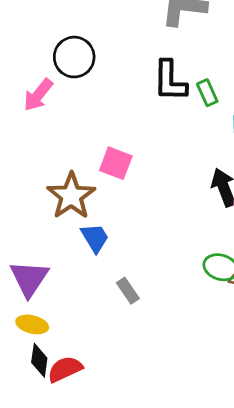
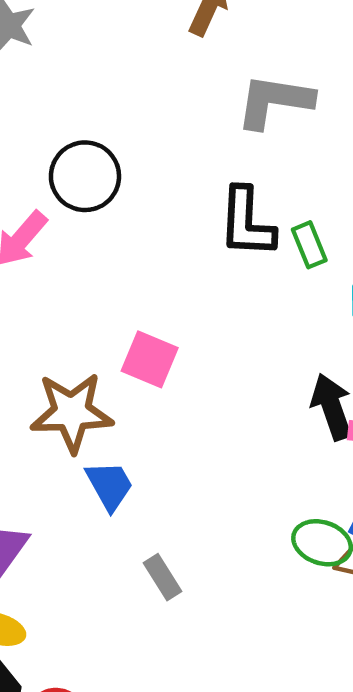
brown star: (71, 196) -> (72, 412), turned 30

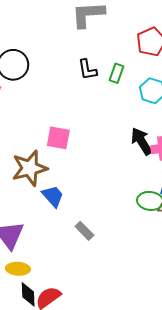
black L-shape: (247, 222) -> (87, 70), size x0.7
green rectangle: (309, 245) -> (117, 73), turned 54

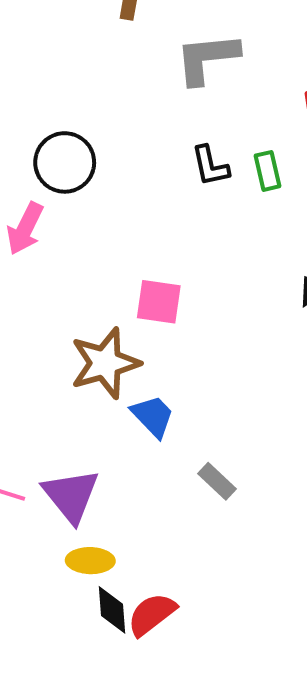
green rectangle: (117, 73) -> (268, 171), turned -30

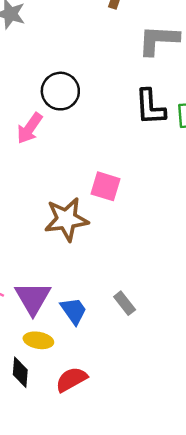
black L-shape: (210, 166) -> (150, 107), size x1.4
blue trapezoid: (153, 416) -> (74, 311), moved
black diamond: (112, 610) -> (20, 372), moved

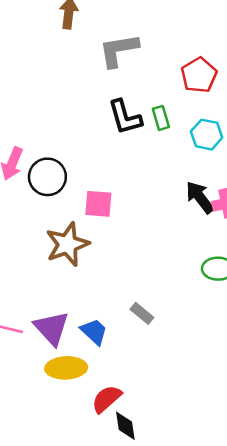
black circle: (60, 91) -> (47, 177), moved
yellow ellipse: (38, 340) -> (66, 368), size x1.4
black diamond: (20, 372) -> (125, 426), moved

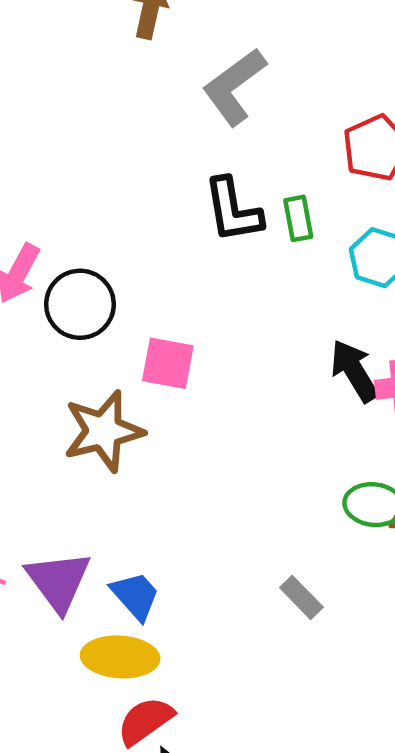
gray L-shape: (119, 50) -> (234, 87), turned -33
gray rectangle: (142, 313) -> (301, 597), moved
yellow ellipse: (66, 368) -> (120, 657), moved

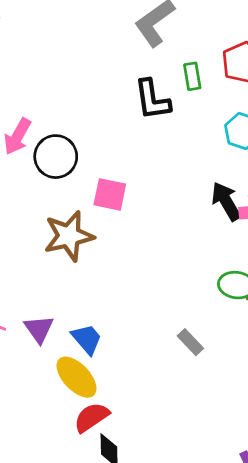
green rectangle: (298, 218) -> (192, 76), moved
purple triangle: (58, 581) -> (39, 329), size x0.7
yellow ellipse: (120, 657) -> (76, 377), turned 42

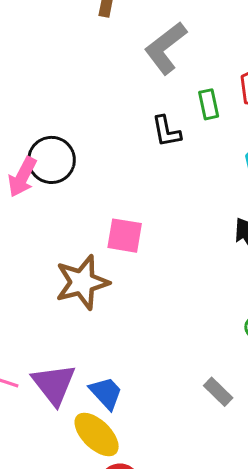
black L-shape: (152, 100) -> (166, 131), size x0.7
black circle: (56, 157) -> (52, 160), moved
purple triangle: (39, 329) -> (54, 384), size x1.4

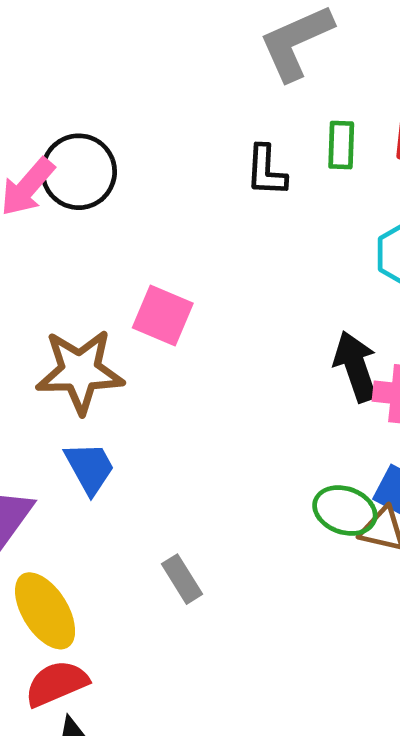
gray rectangle: (218, 392) -> (182, 579), moved
blue trapezoid: (106, 393) -> (90, 468), moved

